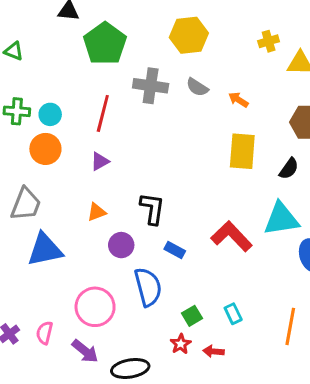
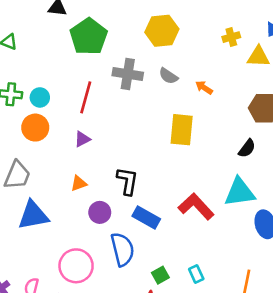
yellow rectangle: (242, 151) -> (182, 130), moved
blue rectangle: (175, 250) -> (146, 218), size x1.5

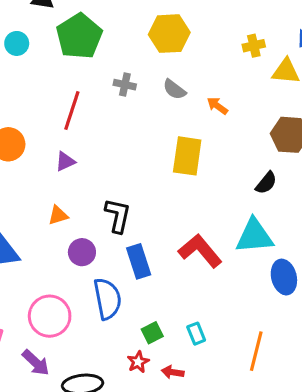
gray cross: (128, 74) -> (125, 85), size x0.6
cyan circle: (40, 97) -> (17, 43), moved
blue rectangle: (146, 218) -> (139, 261), turned 40

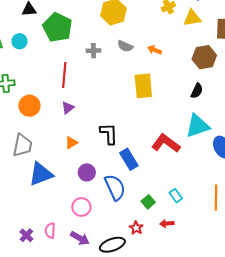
purple circle: (82, 252) -> (87, 172), moved
pink circle: (50, 316) -> (81, 207), size x0.7
red star: (138, 362) -> (136, 228), moved

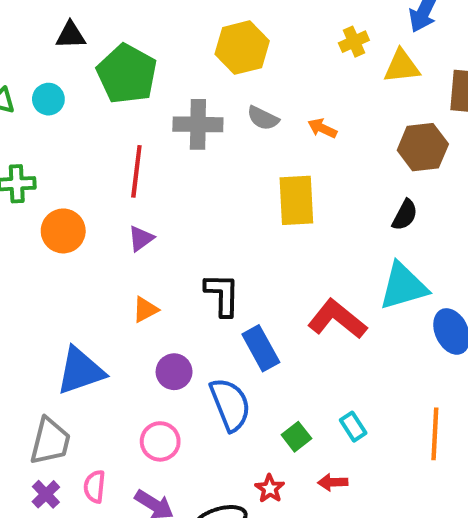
gray cross: (93, 51) -> (198, 124), size x1.6
gray trapezoid: (22, 145) -> (50, 441), moved

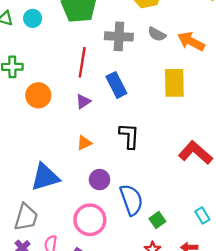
orange arrow: (322, 128) -> (191, 41), size x1.6
blue rectangle: (261, 348) -> (116, 85), moved
green square: (296, 437) -> (157, 220), moved
pink circle: (160, 441) -> (90, 220), size x1.4

